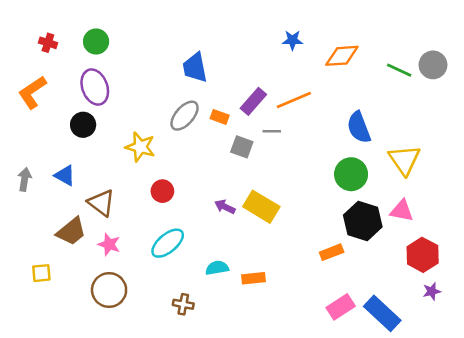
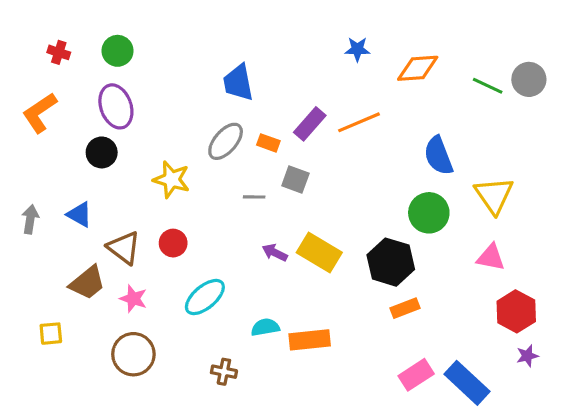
gray line: (272, 131) -> (254, 197), moved
red circle: (162, 191) -> (173, 243), moved
black hexagon: (363, 221) -> (391, 262), moved
orange rectangle: (253, 278) -> (310, 340), size x1.4

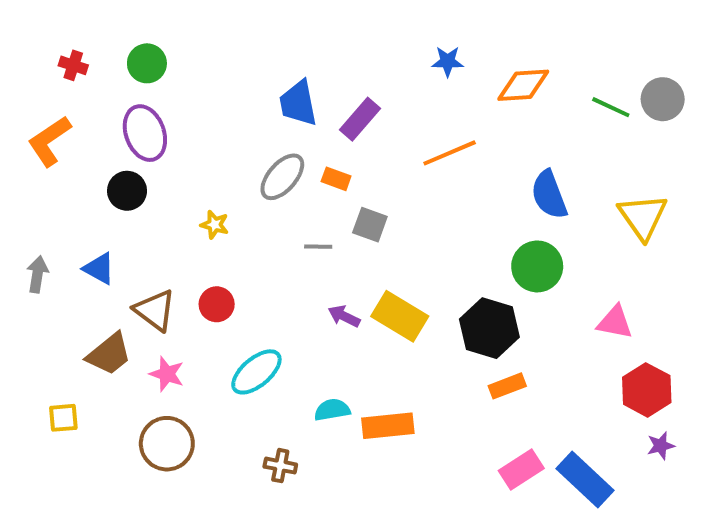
purple rectangle: (310, 124) -> (360, 119), moved
yellow star: (172, 179) -> (215, 225), size x0.6
yellow triangle: (494, 195) -> (643, 217), moved

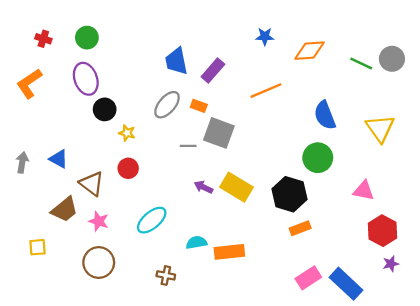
black circle: (127, 191) -> (105, 109), moved
gray square: (370, 225) -> (219, 133), size x1.5
red circle: (217, 304) -> (128, 168), moved

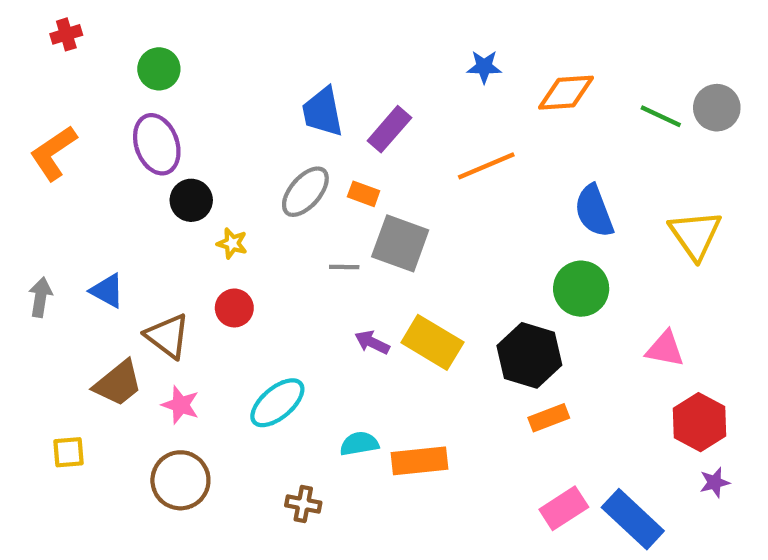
red cross: (43, 39) -> (66, 34), moved, turned -35

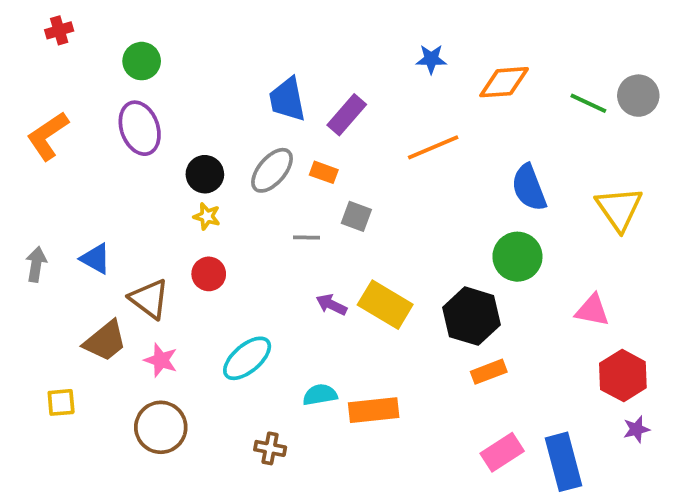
black circle: (191, 200) -> (205, 174), moved
gray square: (400, 243) -> (356, 216), size x0.6
blue rectangle: (633, 519) -> (563, 462), turned 32

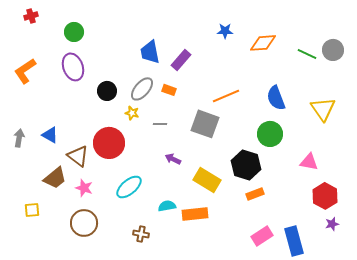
orange line: (433, 147) -> (226, 96), moved
yellow star: (207, 216) -> (132, 113), moved
gray square: (356, 216) -> (205, 124), moved, size x1.8
red circle: (209, 274) -> (109, 143), size x1.8
yellow rectangle: (385, 305) -> (207, 180), moved

